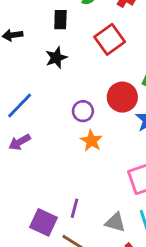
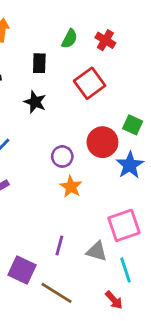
black star: (56, 58) -> (35, 102), turned -30
purple line: (74, 208) -> (59, 246), moved
gray triangle: (115, 222) -> (97, 251), moved

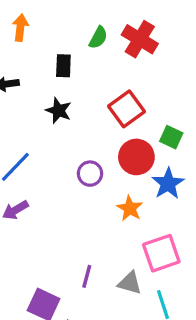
red cross: (105, 40) -> (140, 39), size x1.5
red square: (90, 83) -> (126, 109), moved
orange star: (71, 187) -> (130, 208), moved

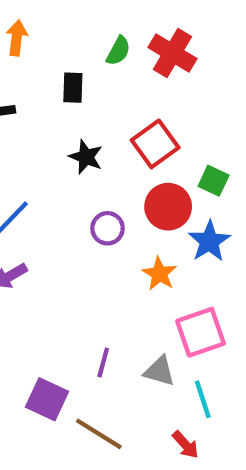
black star: (58, 111) -> (86, 157), moved

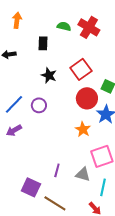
green semicircle: (118, 51) -> (64, 26), turned -104
purple circle: (108, 228) -> (39, 105), moved
cyan line: (203, 399) -> (103, 187), turned 30

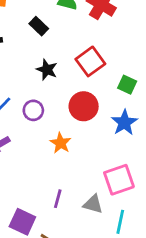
black rectangle: (43, 43) -> (39, 26), turned -48
red circle: (87, 98) -> (84, 106), moved
orange star: (83, 129) -> (60, 143), moved

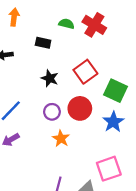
black rectangle: (39, 26) -> (43, 43), turned -32
green square: (127, 85) -> (115, 91), size x1.5
purple circle: (33, 110) -> (52, 112), moved

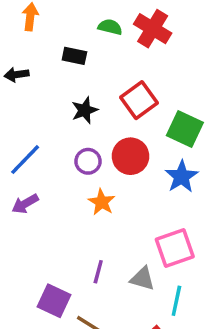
black star: (50, 78) -> (85, 110), turned 30

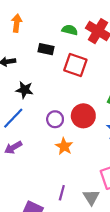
red square: (139, 100) -> (75, 65), moved, turned -35
black star: (85, 110) -> (25, 90), moved, turned 30
gray triangle: (142, 279) -> (91, 197), turned 42

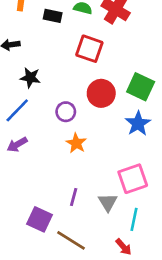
black rectangle: (46, 49) -> (53, 16), moved
red circle: (83, 116) -> (101, 93), moved

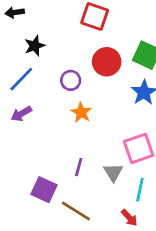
black star: (30, 78) -> (35, 46), turned -30

